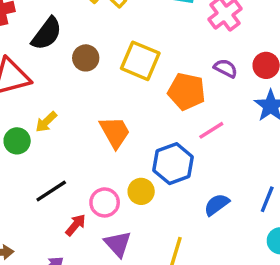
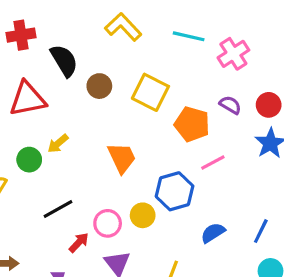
black semicircle: (47, 34) -> (64, 61), turned -72

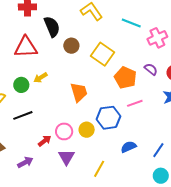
black line: (58, 209) -> (23, 115), moved

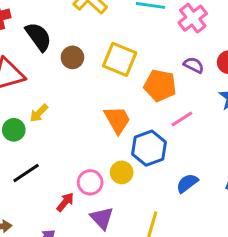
orange trapezoid: (79, 92) -> (117, 120), moved

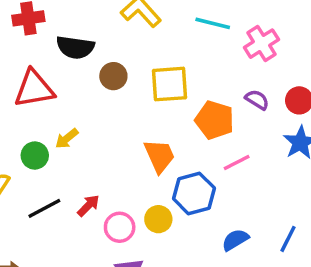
black semicircle: (38, 37) -> (75, 47), turned 128
yellow square: (120, 59) -> (169, 84), turned -32
red arrow: (65, 202) -> (88, 206), moved

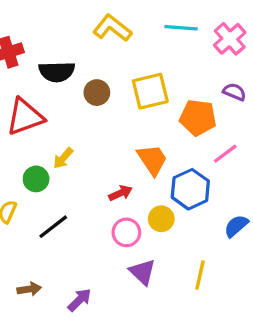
red arrow: (88, 206) -> (120, 193), moved, turned 30

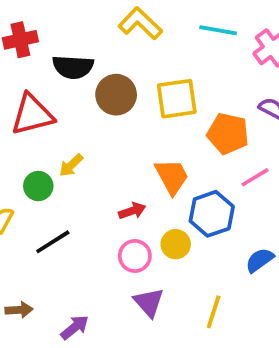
brown circle: (97, 93) -> (116, 95), size x1.4

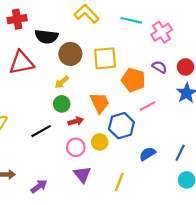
yellow arrow: (71, 165) -> (62, 82), moved
green circle: (38, 186) -> (62, 104), moved
black line: (53, 242) -> (41, 131), moved

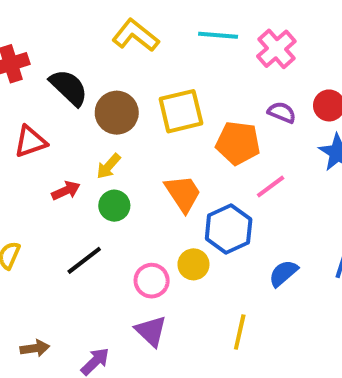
black semicircle: (46, 37) -> (69, 88), turned -135
red triangle: (21, 63) -> (30, 141), size x0.7
red arrow: (76, 121) -> (66, 191), moved
purple triangle: (82, 174) -> (151, 331), moved

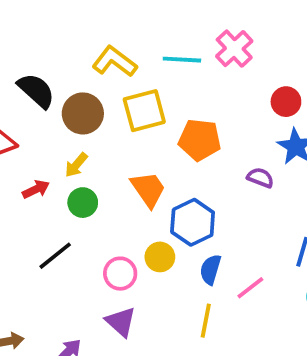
yellow L-shape: (136, 35) -> (115, 62), moved
cyan line: (218, 35) -> (182, 60), moved
purple semicircle: (282, 112) -> (260, 178), moved
pink line: (271, 187) -> (250, 288), moved
blue semicircle: (283, 273) -> (210, 270), moved, turned -32

